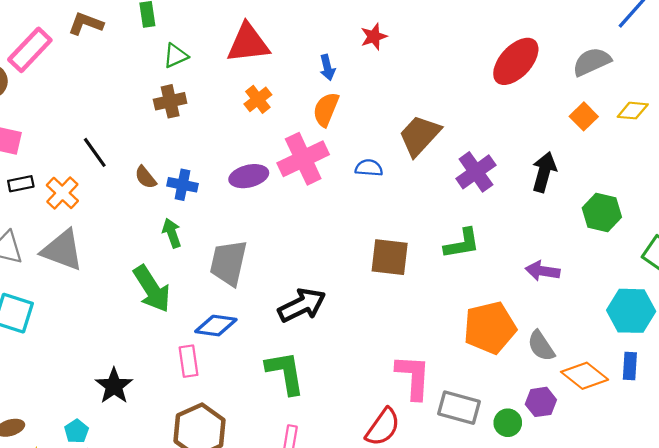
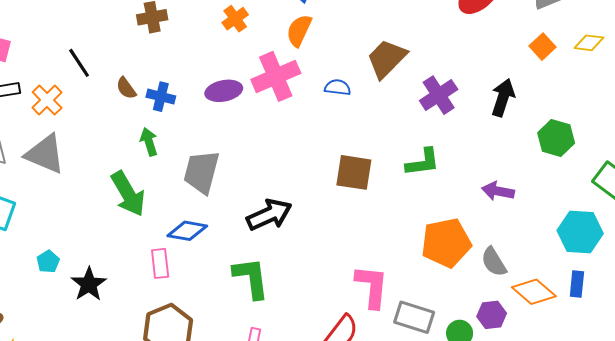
cyan pentagon: (77, 431) -> (48, 262), moved

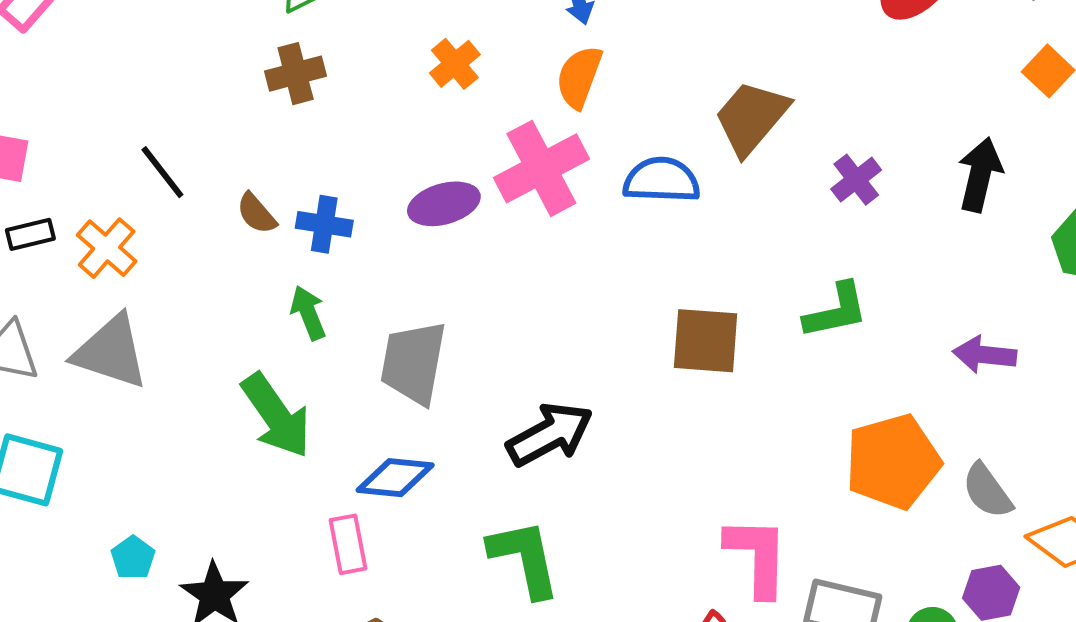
blue semicircle: (338, 87) -> (662, 180), size x1.5
purple cross: (439, 95) -> (856, 180), size x0.7

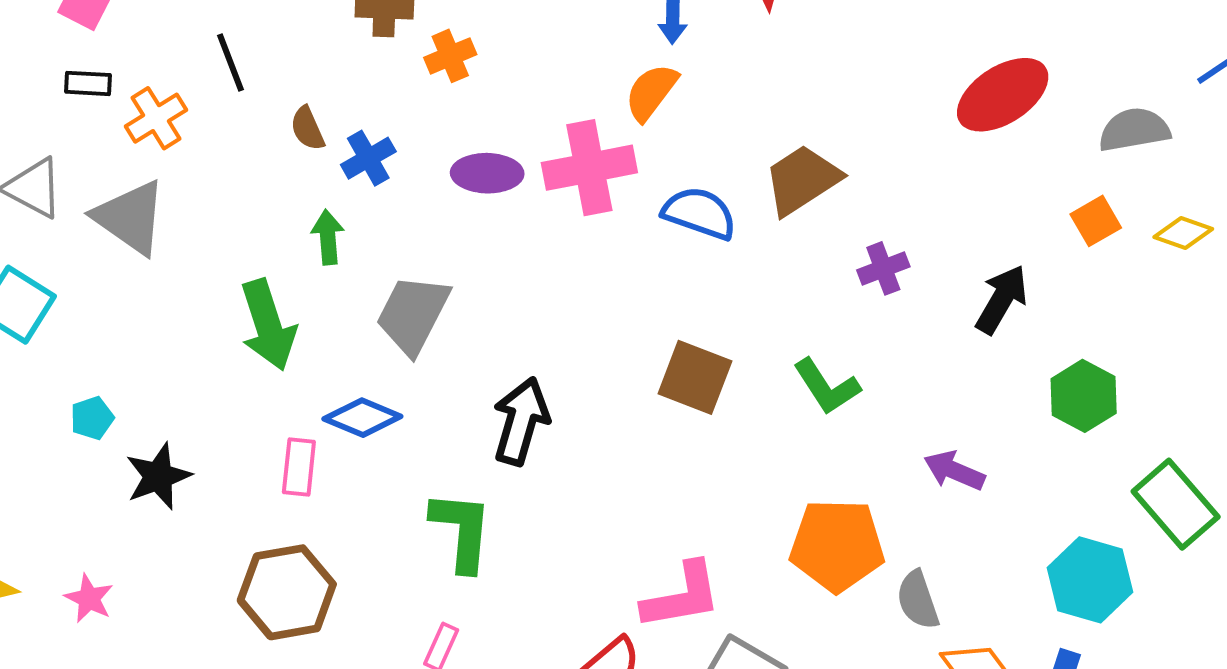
orange cross: (455, 64) -> (450, 56), moved
blue cross: (324, 224) -> (368, 158), turned 34
green L-shape: (836, 311) -> (827, 387), turned 52
black arrow: (550, 434) -> (521, 421), turned -62
pink L-shape: (757, 556) -> (682, 596), turned 62

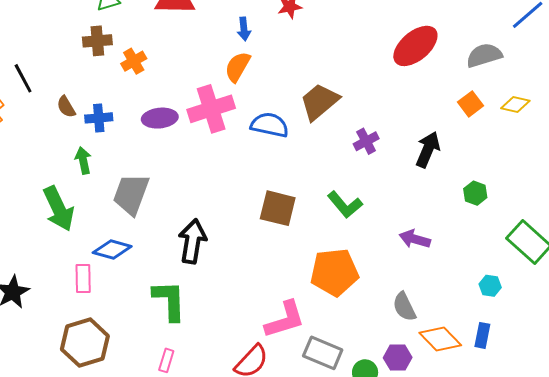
blue cross: (368, 158) -> (99, 118), turned 32
green hexagon: (1084, 396) -> (475, 193), size x0.7
orange pentagon: (837, 545) -> (334, 272), moved
cyan hexagon: (1090, 580) -> (490, 286), size x0.5

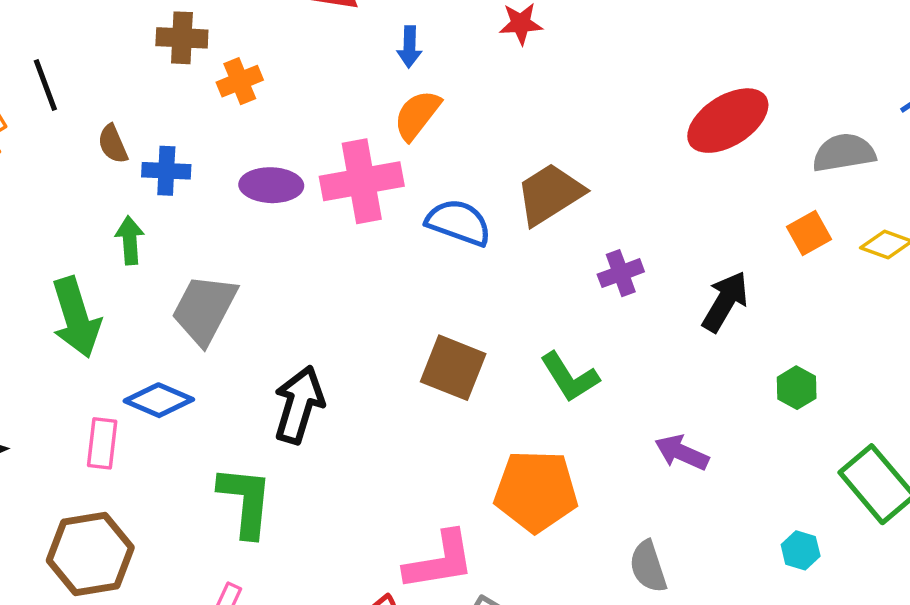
blue arrow: (244, 29) -> (409, 47), moved

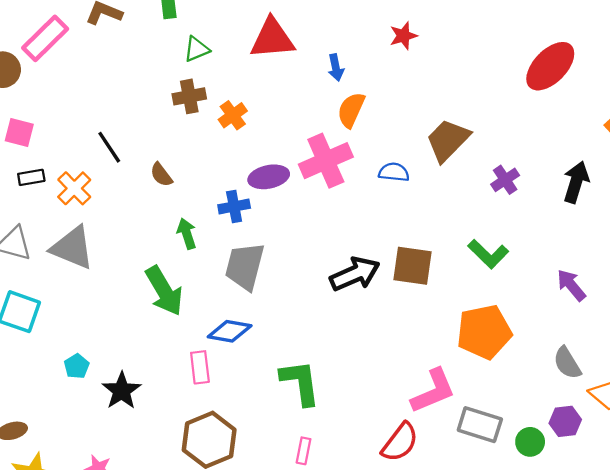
blue cross: (166, 171) -> (234, 206), moved
blue semicircle: (459, 222) -> (394, 172), size x0.7
black arrow: (299, 405) -> (355, 274), moved, turned 63
purple arrow: (682, 453) -> (571, 285), turned 40

